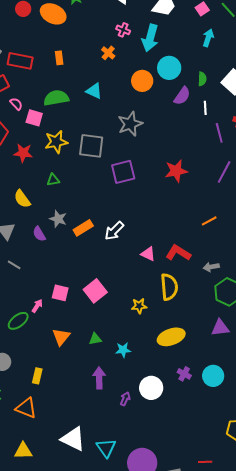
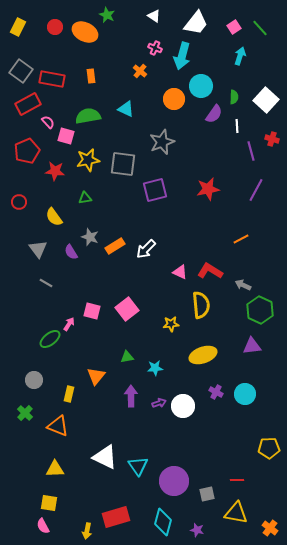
gray arrow: (211, 267) -> (243, 285), turned 35
orange triangle: (61, 337) -> (96, 376), moved
purple arrow: (125, 399) -> (159, 403), moved, turned 48

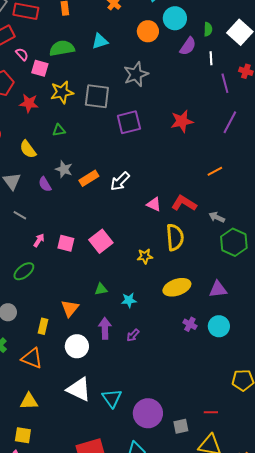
cyan triangle: (126, 109) -> (100, 41), turned -42
pink arrow: (69, 324) -> (39, 240), moved
purple triangle: (252, 346) -> (218, 289), moved
purple arrow: (159, 403) -> (133, 335), turned 152
white circle: (183, 406) -> (77, 346), moved

